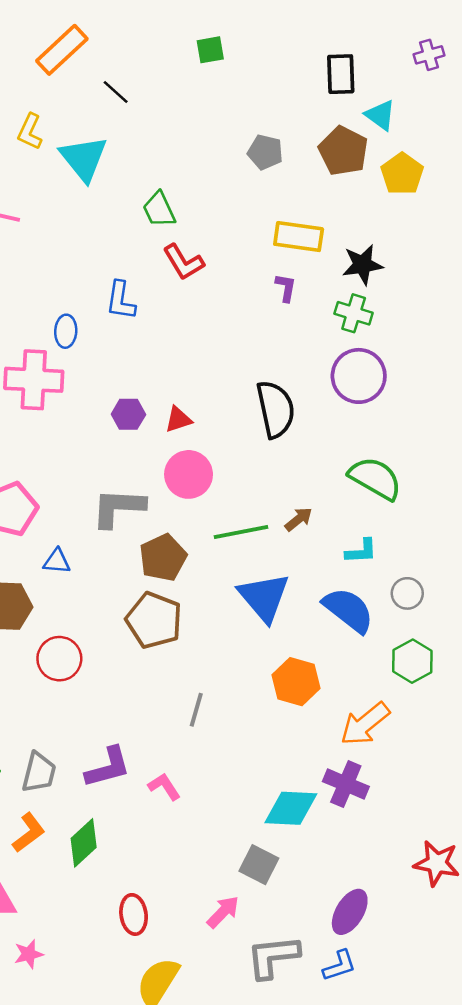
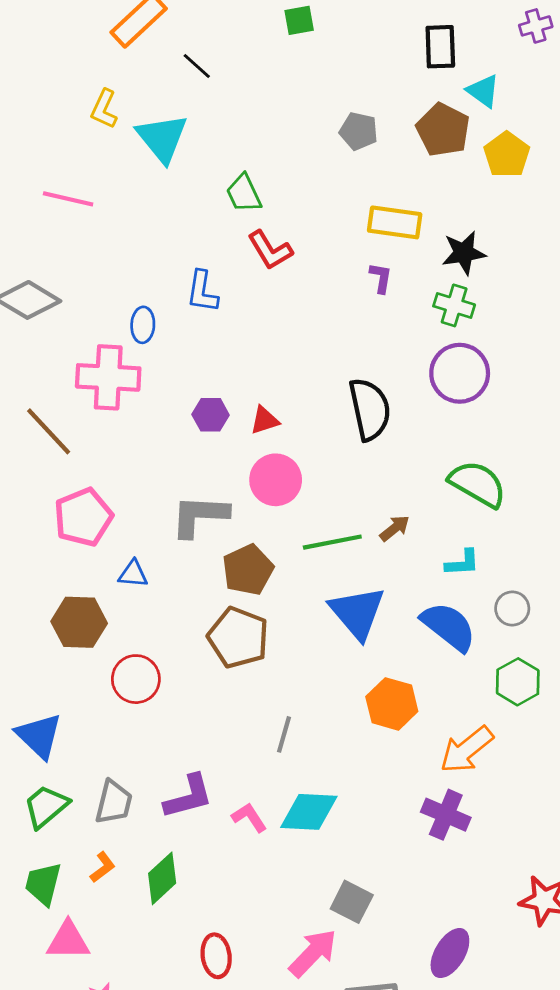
cyan diamond: (291, 808) -> (309, 812), moved
orange L-shape: (29, 833) -> (103, 867), size x0.7
pink arrow: (223, 912) -> (313, 953), size x1.4

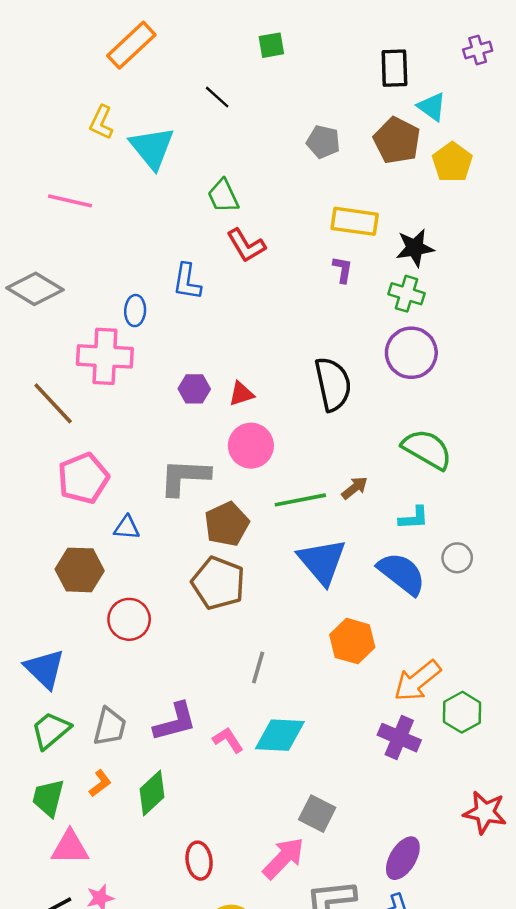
black line: (197, 66) -> (217, 97), moved
green hexagon: (518, 682) -> (462, 712), moved

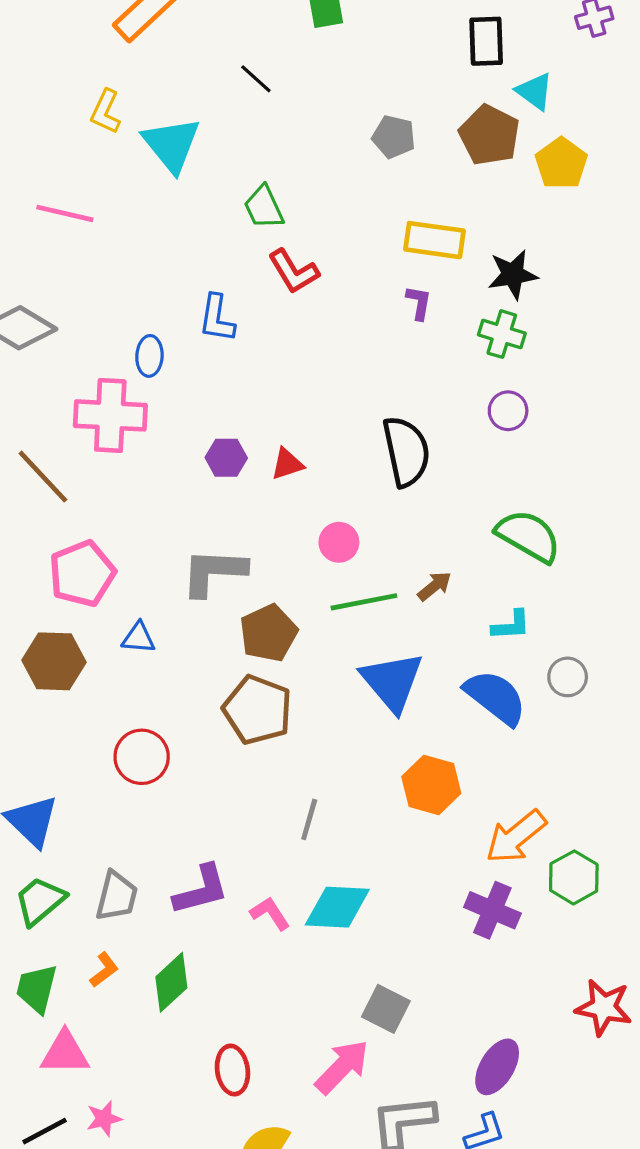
purple circle: (411, 353) -> (508, 411), size x0.6
pink circle: (251, 446) -> (339, 542), moved, size x0.7
brown hexagon: (80, 570) -> (54, 661), moved

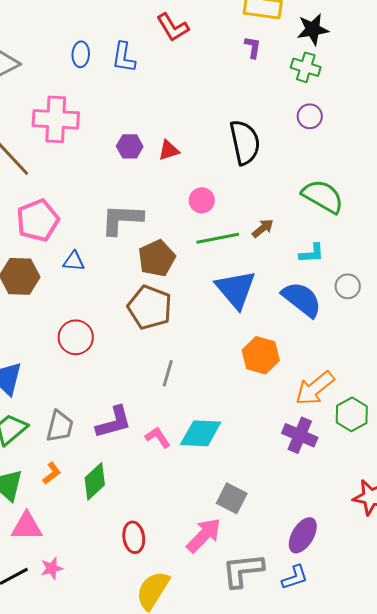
blue ellipse: (149, 356) -> (81, 54), moved
gray line: (309, 819) -> (168, 373), moved

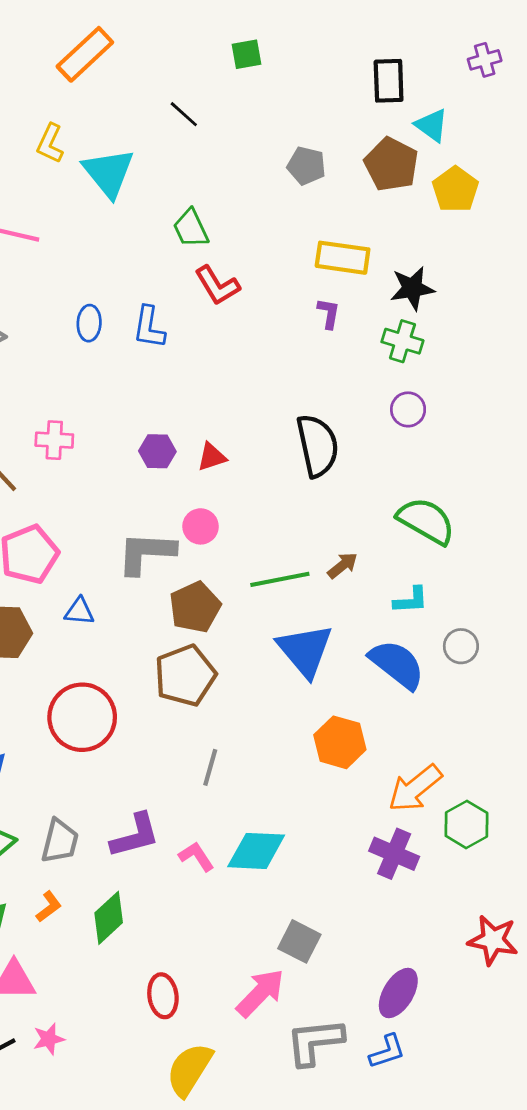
pink cross: (56, 119) -> (54, 440), moved, size x0.6
pink circle: (202, 200) -> (201, 526), moved
brown pentagon: (150, 307) -> (185, 675), turned 30
red circle: (76, 337) -> (82, 717), size x1.4

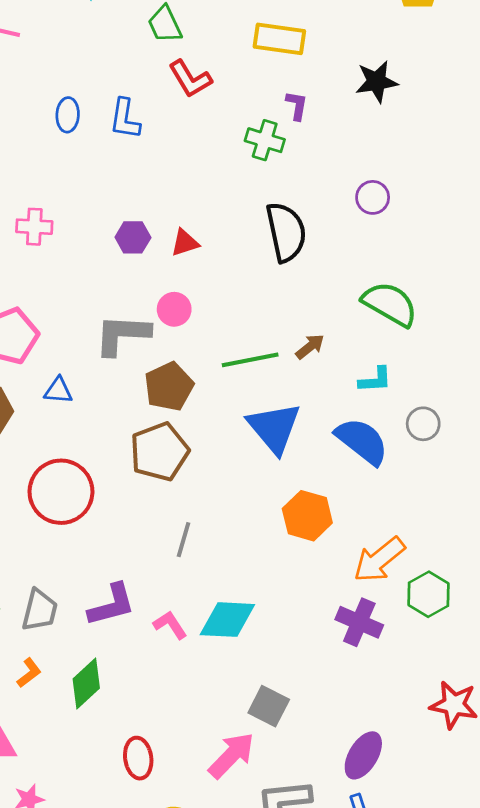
yellow rectangle: (343, 258) -> (279, 39), moved
green cross: (402, 341) -> (265, 140), moved

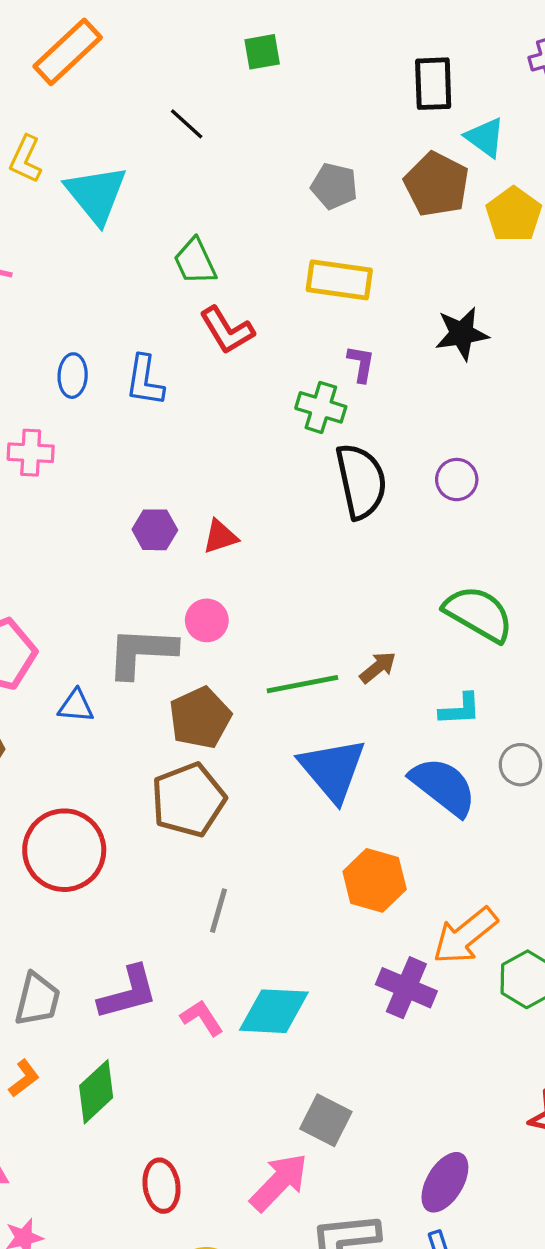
pink cross: (34, 227) -> (31, 453), moved
black semicircle: (286, 232) -> (361, 481), moved
blue triangle: (58, 391) -> (76, 706), moved
purple cross: (359, 622) -> (406, 988), moved

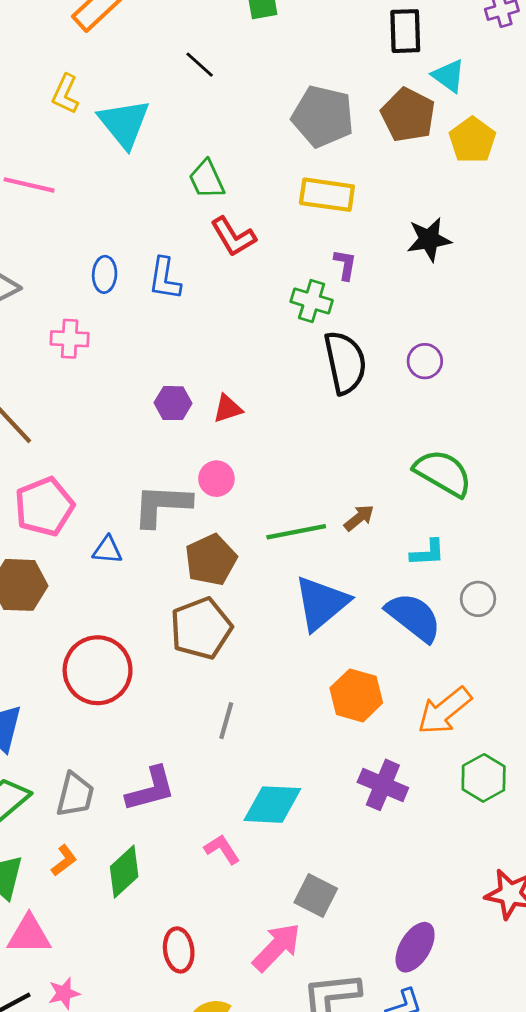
gray pentagon: (334, 186) -> (323, 116), size x1.6
blue triangle: (333, 770) -> (321, 603), turned 30
orange arrow: (465, 936) -> (444, 711), moved
pink L-shape: (202, 1018) -> (222, 849), moved

